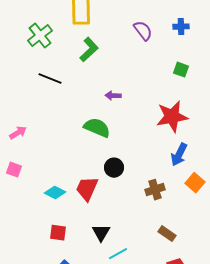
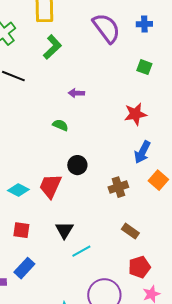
purple semicircle: (143, 31) -> (106, 28), size x1.5
red star: (172, 117) -> (135, 114), size x0.7
green semicircle: (97, 128) -> (60, 125), size x0.6

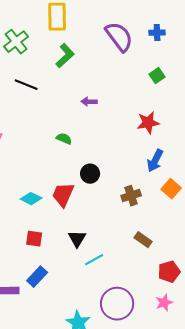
green square: (144, 67) -> (157, 76), turned 35
green semicircle: (60, 125) -> (64, 139), moved
red pentagon: (139, 267) -> (169, 272), moved

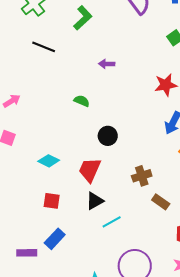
red trapezoid: (63, 195) -> (90, 170), moved
brown cross: (131, 196) -> (142, 176), moved
black triangle: (77, 239) -> (95, 201), turned 30

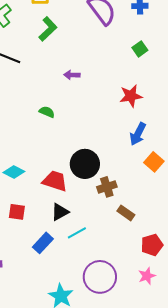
black circle: (108, 136) -> (85, 164), moved, size x1.5
red trapezoid: (90, 170) -> (55, 181), turned 84
blue rectangle: (55, 239) -> (43, 243), moved

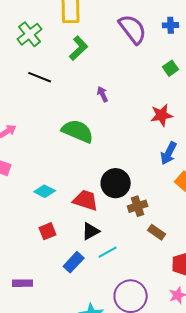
purple arrow: (72, 75) -> (103, 94), turned 63
green semicircle: (47, 112) -> (78, 131), size x2.0
red square: (17, 212) -> (48, 231), turned -30

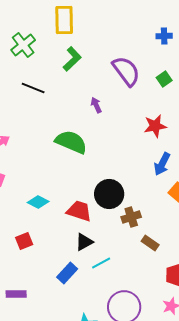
purple semicircle: (133, 29) -> (126, 71), moved
red square: (48, 231) -> (24, 241), moved

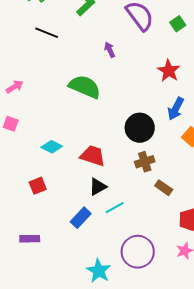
red star: (155, 126) -> (169, 71), turned -30
black circle: (109, 194) -> (140, 128), moved

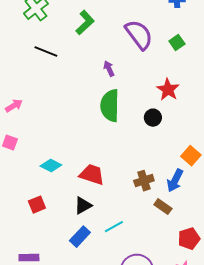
green semicircle: (85, 87) -> (110, 106), moved, turned -112
blue arrow: (176, 109) -> (175, 181), moved
black circle: (140, 128) -> (153, 118), moved, size x0.6
black triangle: (98, 187) -> (83, 206), moved

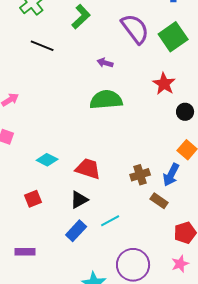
green square: (177, 43) -> (173, 37), size x1.8
purple arrow: (109, 69) -> (105, 63), turned -49
green semicircle: (110, 106) -> (106, 100), turned 84
black circle: (153, 118) -> (185, 112), moved

